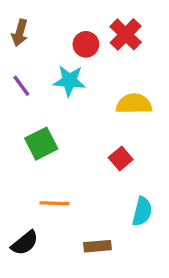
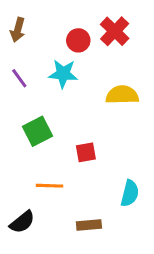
red square: (121, 159) -> (86, 152), moved, turned 30

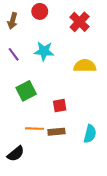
red circle: (78, 40) -> (40, 11), moved
brown rectangle: (89, 225) -> (56, 132), moved

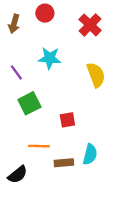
purple line: (14, 54) -> (16, 72), moved
yellow semicircle: (85, 66) -> (96, 75), turned 70
brown rectangle: (56, 132) -> (64, 163), moved
cyan semicircle: (90, 134) -> (90, 154), moved

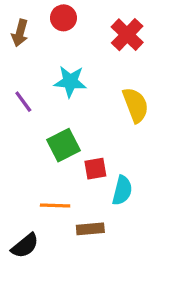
green square: (29, 103) -> (63, 145), moved
cyan semicircle: (90, 154) -> (122, 190), moved

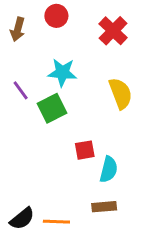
green square: (63, 145) -> (52, 108), moved
orange line: (55, 205) -> (56, 222), moved
brown rectangle: (90, 229) -> (104, 207), moved

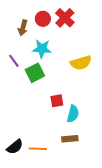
red circle: (56, 16) -> (43, 19), moved
brown arrow: (18, 29) -> (23, 28), moved
red cross: (113, 31) -> (65, 18), moved
yellow semicircle: (121, 93) -> (81, 63), turned 95

